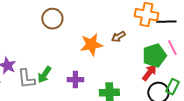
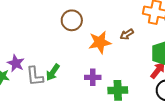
brown circle: (52, 19) -> (72, 20), moved
purple cross: (75, 80) -> (93, 77), moved

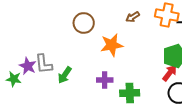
brown arrow: (127, 34) -> (133, 17), moved
gray L-shape: (35, 76) -> (44, 64), moved

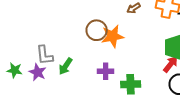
brown circle: (84, 23) -> (97, 30), moved
purple star: (28, 66) -> (38, 72), moved

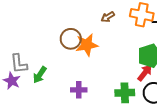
purple cross: (106, 71) -> (79, 90), moved
green cross: (131, 84) -> (125, 93), moved

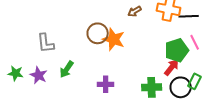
orange star: (87, 45) -> (114, 39), turned 30
gray L-shape: (19, 64) -> (46, 43), moved

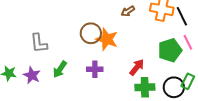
black line: (189, 16) -> (182, 16), turned 66
red arrow: (172, 67) -> (137, 67), moved
purple cross: (106, 84) -> (95, 69), moved

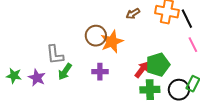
orange star: (107, 39) -> (112, 42), turned 30
gray L-shape: (39, 43) -> (55, 55), moved
green pentagon: (170, 50) -> (158, 65), moved

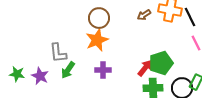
brown arrow: (133, 14) -> (144, 15), moved
brown circle: (96, 36) -> (99, 18), moved
orange star: (112, 42) -> (97, 40), moved

